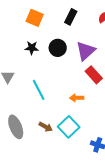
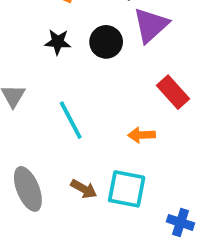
purple triangle: (86, 51) -> (151, 25), moved
cyan square: (69, 127) -> (127, 189), turned -35

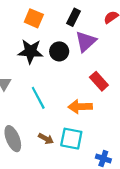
black star: (58, 42) -> (30, 51), size x1.6
orange arrow: (141, 135) -> (80, 107), size x1.5

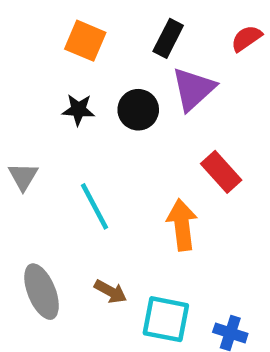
black star: (30, 51) -> (78, 110), size x0.6
orange arrow: (80, 107) -> (182, 225), turned 85
cyan square: (71, 139) -> (166, 319), moved

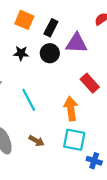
black rectangle: (168, 38) -> (51, 28), moved
purple triangle: (193, 89) -> (76, 43), turned 45
cyan square: (166, 319) -> (74, 140), moved

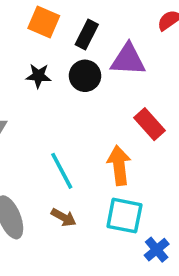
cyan line: (29, 100) -> (62, 171), moved
blue cross: (94, 161) -> (157, 250), turned 32

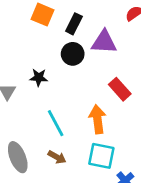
black star: (38, 76) -> (39, 77), moved

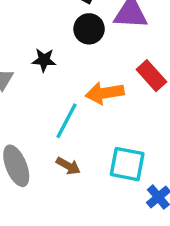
orange arrow: (97, 119) -> (105, 93), moved, turned -92
cyan line: (56, 123) -> (66, 121), turned 56

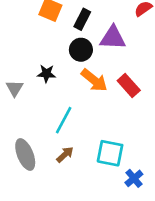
orange arrow: (105, 93) -> (94, 80), moved, turned -132
brown arrow: (68, 166) -> (65, 154), turned -72

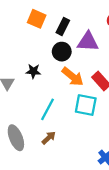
cyan square: (110, 153) -> (86, 105), moved

